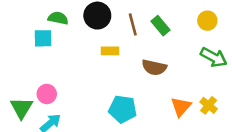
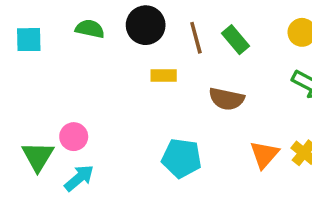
cyan square: (43, 38) -> (29, 40), moved

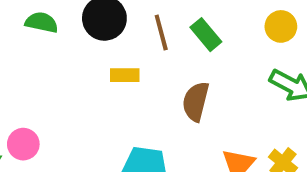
brown semicircle: (227, 99) -> (196, 101), turned 92

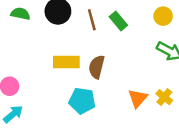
yellow rectangle: (125, 75) -> (66, 62), moved, size x1.5
brown semicircle: (196, 101) -> (97, 67), moved

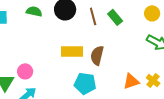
orange triangle: (138, 98) -> (131, 81), turned 30

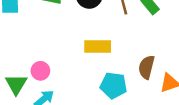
brown semicircle: (97, 55) -> (146, 67), moved

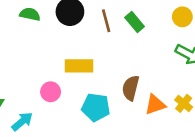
pink circle: (40, 71) -> (51, 92), moved

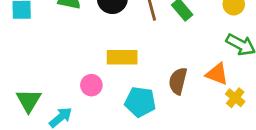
orange triangle: (155, 105) -> (217, 74), moved, turned 40

